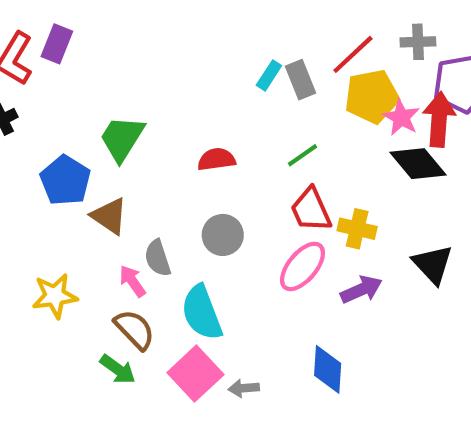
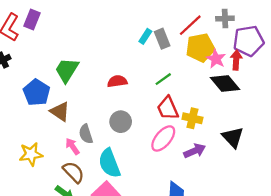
red arrow: (439, 119) -> (236, 60), size x0.7

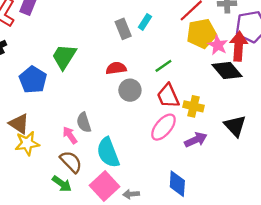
gray rectangle: (162, 39) -> (123, 29), moved
red arrow: (236, 60) -> (239, 46), size x1.4
brown triangle: (60, 112) -> (19, 124), moved
gray circle: (121, 122) -> (130, 90), moved

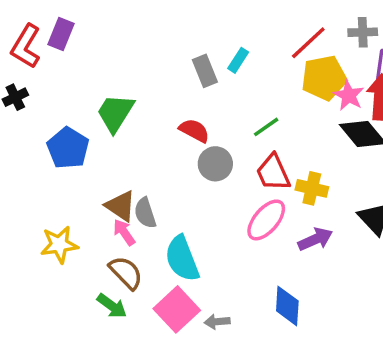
red semicircle: (116, 68) -> (194, 130), turned 36
brown triangle: (19, 124) -> (121, 206), moved

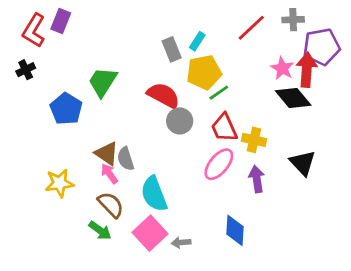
yellow pentagon: (324, 78) -> (204, 72), moved
red semicircle: (194, 130) -> (163, 95), size x1.4
purple arrow: (315, 239) -> (257, 179), turned -75

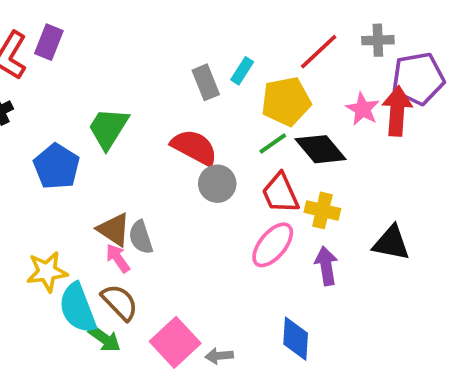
yellow pentagon: (204, 72) -> (286, 101), moved
black diamond: (293, 98) -> (321, 149), moved
black triangle: (303, 163) -> (391, 243), turned -36
cyan semicircle: (154, 194) -> (78, 308), moved

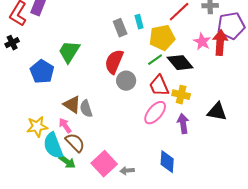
cyan rectangle: (242, 71) -> (139, 22), turned -48
red semicircle: (194, 147) -> (114, 62), turned -95
pink arrow: (118, 258) -> (65, 126), moved

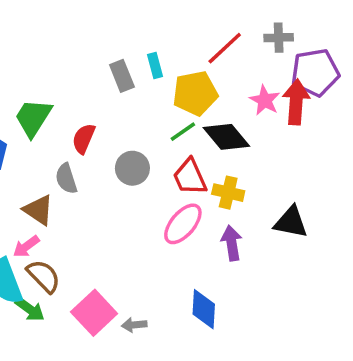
red semicircle: (114, 62) -> (84, 139), moved, size x0.7
gray semicircle: (86, 109) -> (66, 179), moved
pink arrow: (65, 126) -> (26, 247), turned -91

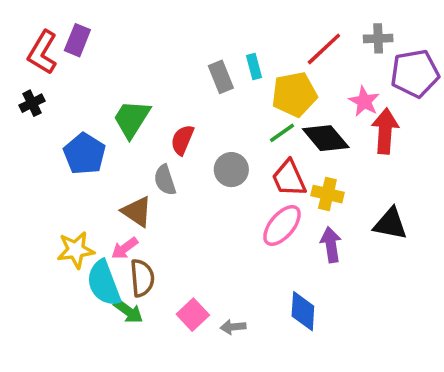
red arrow: (296, 102) -> (385, 131), moved
brown semicircle: (44, 276) -> (142, 278), turned 39
pink square: (94, 313) -> (193, 315), size x0.7

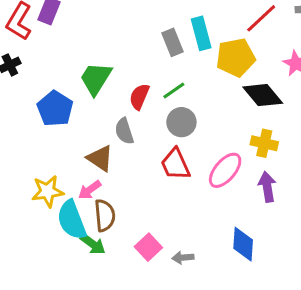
cyan rectangle: (254, 66) -> (201, 33), size x1.5
green line: (282, 133) -> (174, 91), moved
red trapezoid: (289, 178) -> (175, 164), moved

